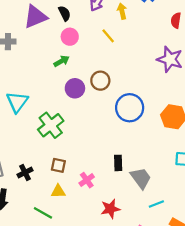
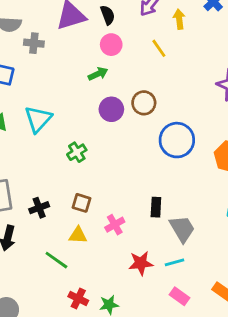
green cross: (51, 125) -> (77, 152), size x0.6
cyan line: (156, 204) -> (175, 262), moved

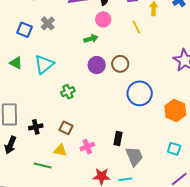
gray cross: (34, 43) -> (48, 23), moved, turned 32
green line: (56, 260) -> (43, 166), turned -30

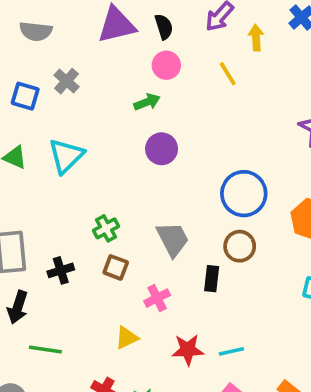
brown circle: (120, 64) -> (240, 246), moved
green cross: (68, 92) -> (106, 228), moved
yellow triangle: (60, 150) -> (127, 338), moved, turned -32
gray trapezoid: (134, 156) -> (173, 239), moved
green line: (43, 166) -> (45, 350), moved

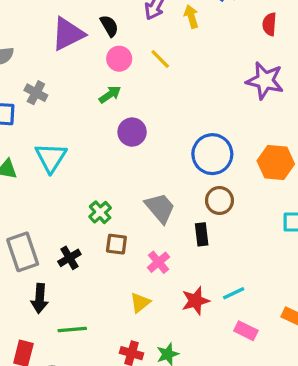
yellow line: (228, 74) -> (160, 59), moved

